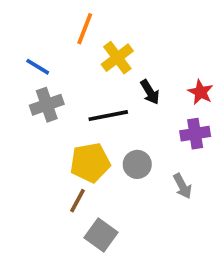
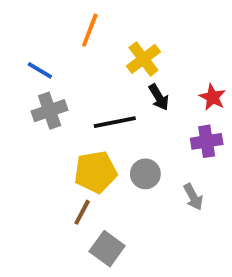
yellow cross: (117, 58) -> (143, 59), moved

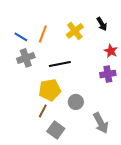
orange line: (90, 30) -> (43, 34), moved
black arrow: (159, 97) -> (102, 24), moved
gray circle: (145, 174) -> (76, 102), moved
gray arrow: (193, 197) -> (101, 123), moved, size x1.5

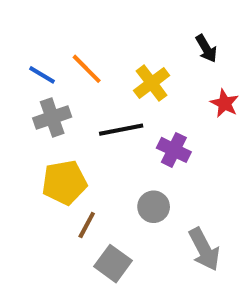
yellow cross: (75, 31) -> (152, 83), moved
orange line: (43, 34) -> (87, 69), turned -66
purple cross: (108, 74) -> (174, 150), moved, turned 35
yellow pentagon: (50, 90) -> (64, 182), moved

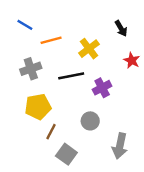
orange line: (87, 69) -> (51, 40), turned -60
blue line: (42, 75) -> (25, 25), moved
purple cross: (174, 150) -> (102, 88), turned 36
gray arrow: (204, 249) -> (120, 146), turned 40

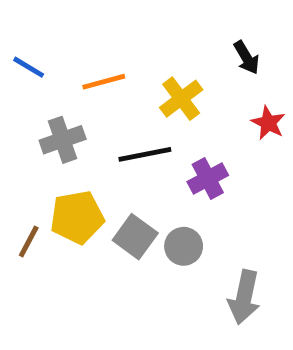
blue line: (25, 25) -> (29, 67), moved
brown line: (51, 132) -> (29, 241), moved
gray square: (66, 154) -> (135, 237), moved

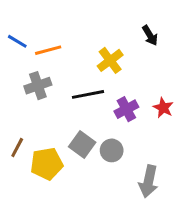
orange line: (104, 82) -> (48, 50), moved
red star: (268, 123) -> (163, 108), moved
yellow pentagon: (77, 217) -> (47, 164), moved

